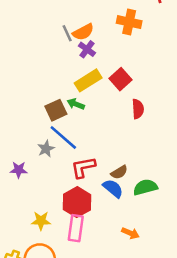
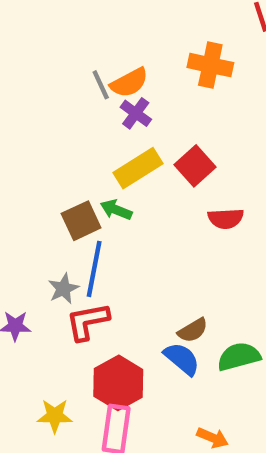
red semicircle: (138, 109) -> (226, 218), turned 90
blue line: (63, 138) -> (94, 269), turned 60
red L-shape: (83, 167) -> (88, 322), moved

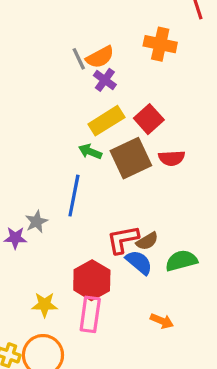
brown square: (81, 221) -> (131, 158), moved, size x1.4
gray star: (63, 289) -> (36, 222), moved
red L-shape: (88, 322) -> (123, 240), moved

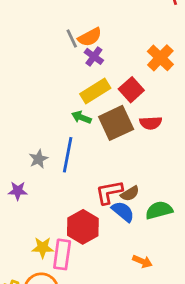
orange cross: (160, 44) -> (160, 58), moved, turned 32
gray star: (36, 222) -> (39, 159), moved
pink rectangle: (90, 314) -> (62, 254), moved

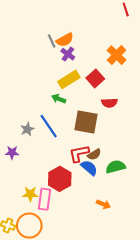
brown square: (116, 123) -> (86, 122), moved, turned 35
blue line: (68, 155) -> (49, 126), turned -45

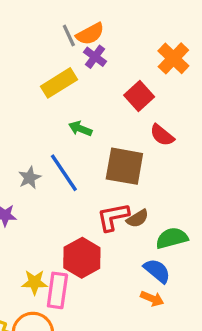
yellow rectangle: (69, 79) -> (59, 83), moved
red semicircle: (109, 103) -> (162, 135), turned 42
blue semicircle: (89, 168) -> (157, 271), moved

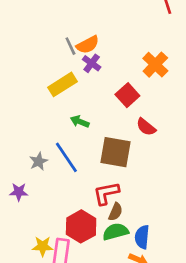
brown semicircle: (137, 219) -> (116, 212), moved, turned -36
green semicircle: (172, 238) -> (116, 232), moved
blue semicircle: (157, 271) -> (142, 237), turned -125

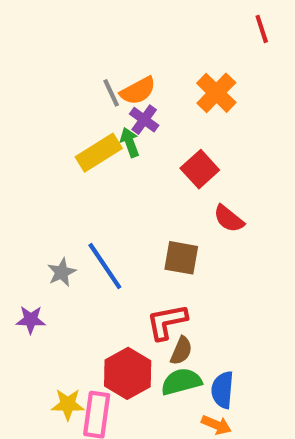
orange cross: (155, 65) -> (216, 93), moved
green arrow: (80, 122) -> (130, 142), moved, turned 48
brown square: (116, 152) -> (181, 258), size x0.7

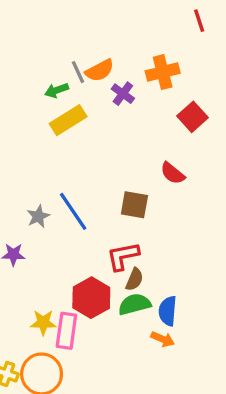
orange cross: (216, 93) -> (163, 72), turned 32
purple cross: (144, 120) -> (123, 94), moved
green arrow: (130, 142) -> (57, 90), moved, turned -90
red square: (200, 169) -> (193, 117), moved

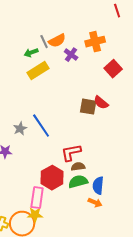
brown square: (134, 205) -> (88, 107), moved
brown semicircle: (134, 279) -> (78, 167), turned -120
yellow star: (43, 322) -> (35, 215), moved

